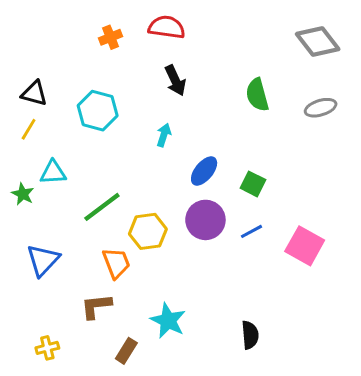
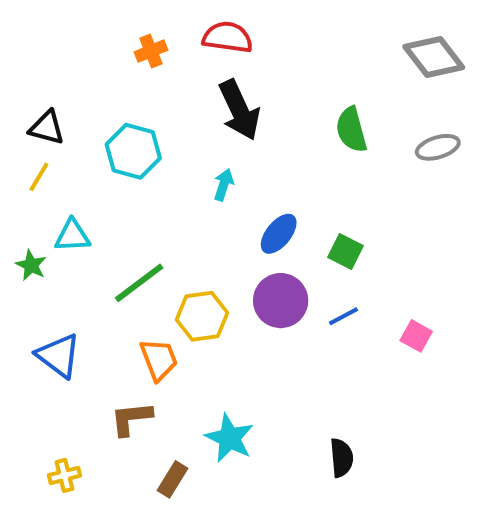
black arrow: (175, 80) -> (239, 110), size x1.4
pink square: (305, 246) -> (416, 336), size x0.6
blue triangle: (43, 260) -> (59, 356), turned -36

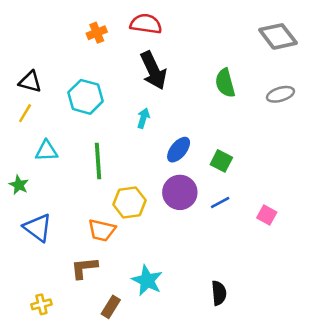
green star: (31, 265) -> (19, 185), moved
green line: (139, 283) -> (98, 161), moved, turned -57
orange trapezoid: (159, 360) -> (102, 230), turned 124

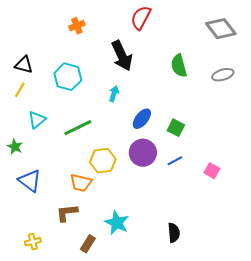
red semicircle: (146, 24) -> (141, 18), moved, turned -70
cyan triangle: (46, 151) -> (37, 120), turned -36
green line: (98, 161) -> (78, 128), turned 68

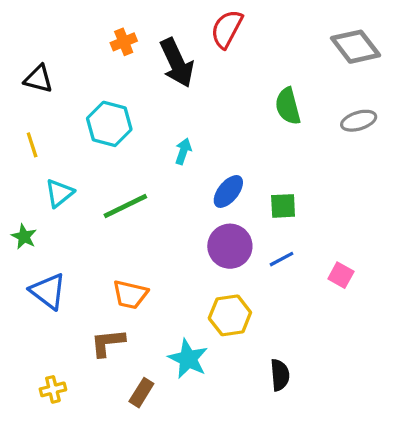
black arrow: (122, 56) -> (177, 63), moved
black triangle: (24, 65) -> (38, 79), moved
yellow line: (20, 90) -> (32, 145), turned -49
green square: (176, 128) -> (283, 206), turned -30
yellow hexagon: (103, 161) -> (230, 315), moved

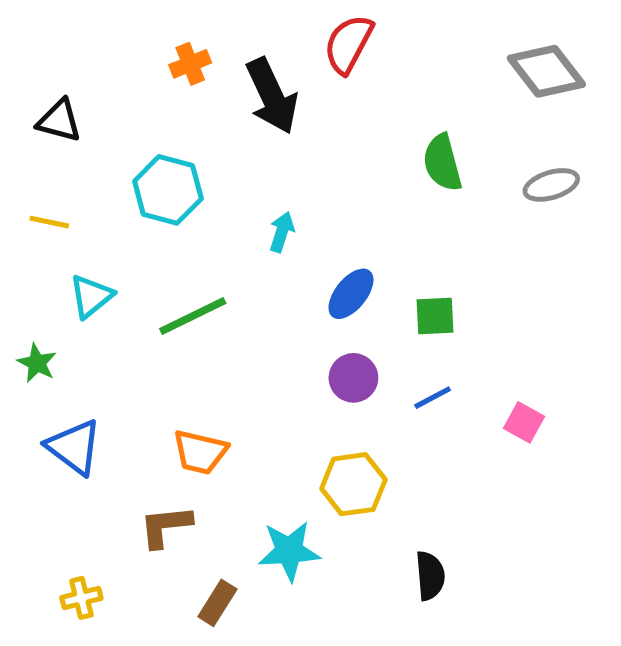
yellow line: (32, 145) -> (49, 222), turned -60
purple circle: (230, 246) -> (353, 378), size x0.7
cyan star: (188, 359) -> (289, 551), turned -30

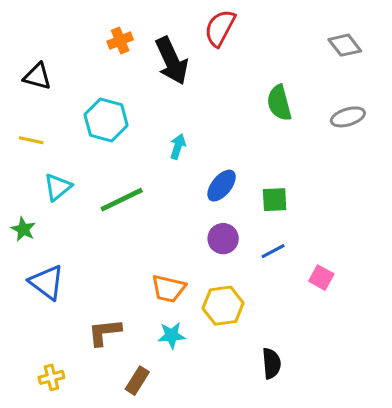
gray diamond: (546, 71) -> (345, 45), size x0.7
pink square: (524, 422) -> (321, 278), moved
orange trapezoid: (200, 452) -> (168, 289), moved
cyan star: (289, 551) -> (172, 335), moved, size x0.7

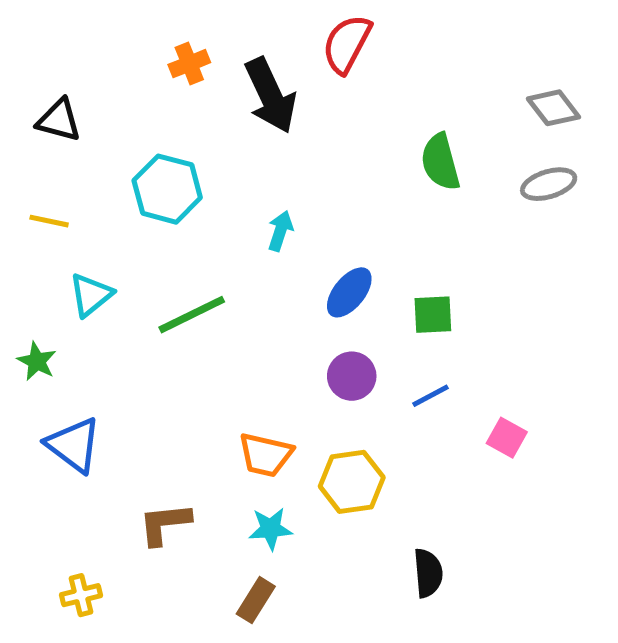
gray diamond: (345, 45) -> (554, 108), moved
brown rectangle: (137, 381) -> (256, 600), moved

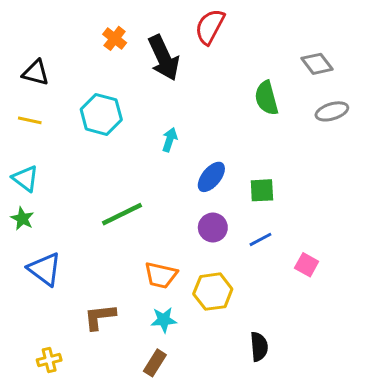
orange cross: (189, 64) -> (115, 38), turned -30
gray diamond: (554, 108) -> (317, 64), moved
yellow line: (49, 221) -> (30, 120), moved
cyan triangle: (91, 295) -> (25, 178), moved, turned -44
green line: (192, 315) -> (122, 214), moved

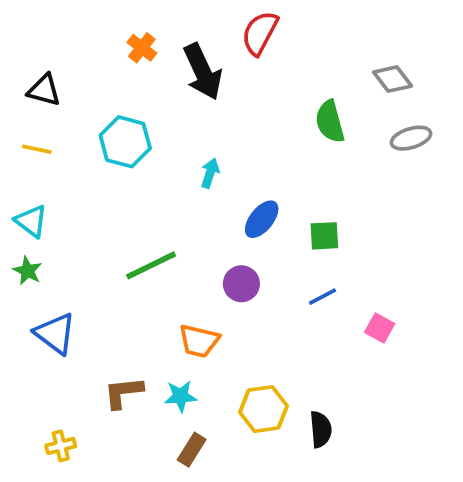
purple circle: (213, 228) -> (241, 284), moved
yellow hexagon: (213, 292) -> (264, 409), moved
cyan star: (164, 320) -> (181, 396), moved

